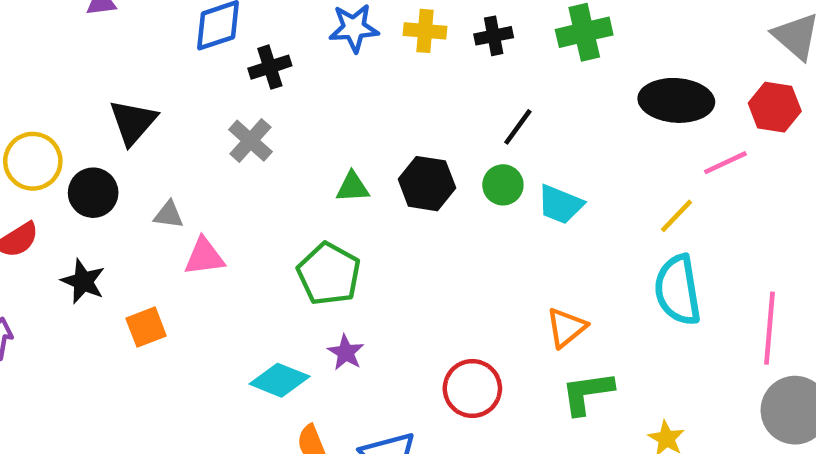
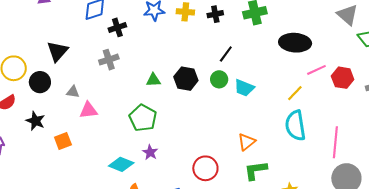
red hexagon: (775, 107) -> (343, 78), moved
gray cross: (250, 141) -> (109, 60), turned 30

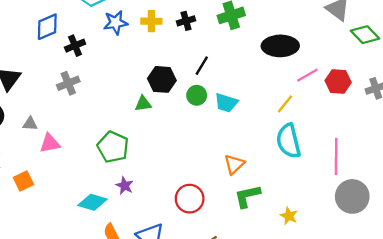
black hexagon: (186, 79) -> (162, 79), moved
green triangle: (153, 80) -> (143, 104), moved

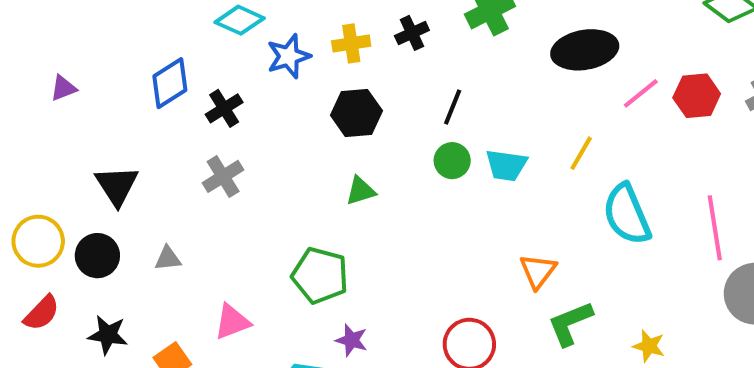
black hexagon: (162, 79) -> (356, 113), moved
yellow line: (285, 104) -> (581, 153), moved
pink triangle: (50, 143) -> (232, 322), moved

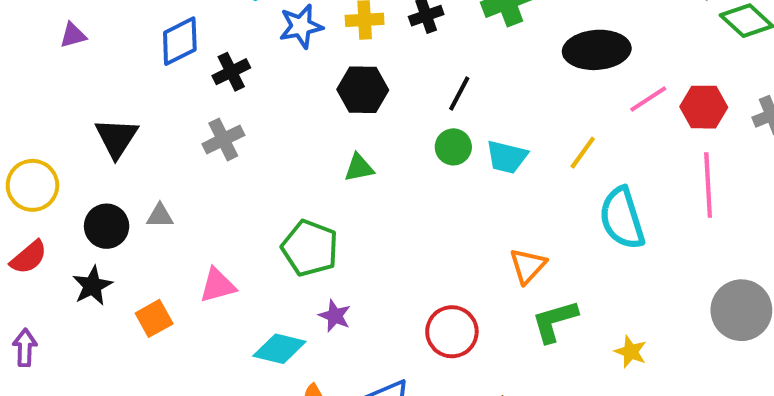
pink line: (715, 228) -> (708, 185), moved
black circle: (97, 256) -> (107, 226), moved
black star: (108, 335) -> (92, 286), turned 30

